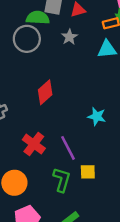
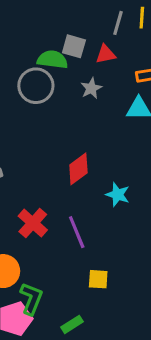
red diamond: (45, 92) -> (78, 169), moved
yellow square: (88, 172) -> (98, 279), moved
green L-shape: (62, 180) -> (31, 299), moved

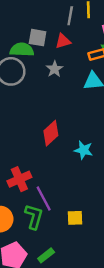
red cross: (33, 223) -> (19, 179), turned 30
purple line: (77, 232) -> (44, 198), moved
green L-shape: (31, 299) -> (34, 217), moved
green rectangle: (72, 324) -> (46, 255), moved

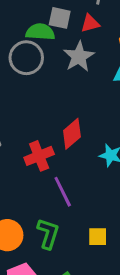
gray star: (54, 69) -> (79, 57), size x1.5
red cross: (19, 179) -> (39, 156), moved
purple line: (44, 198) -> (63, 192), moved

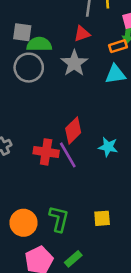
gray square: (60, 18) -> (22, 32), moved
red cross: (39, 156) -> (46, 152), turned 35
purple line: (63, 192) -> (68, 155), moved

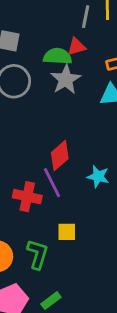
green semicircle: (39, 44) -> (57, 56), moved
red cross: (46, 152) -> (27, 197), moved
yellow square: (102, 218) -> (67, 232), moved

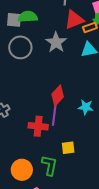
red triangle: (76, 47) -> (74, 20), moved, size x1.5
green semicircle: (57, 56) -> (28, 17), moved
purple line: (52, 183) -> (54, 115), turned 40

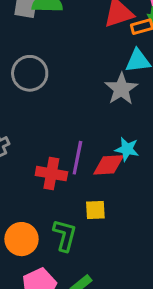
gray star: (56, 42) -> (121, 89), moved
gray circle: (20, 47) -> (30, 73), moved
red diamond: (58, 95) -> (109, 165), moved, turned 40

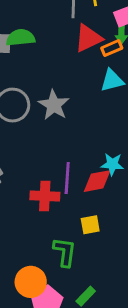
gray star: (121, 89) -> (54, 105), moved
orange circle: (21, 239) -> (31, 282), moved

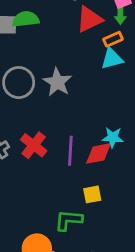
orange rectangle: (112, 48) -> (113, 39), moved
red cross: (45, 196) -> (34, 145), moved, turned 36
green L-shape: (65, 252) -> (68, 220), turned -92

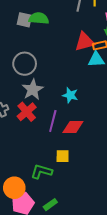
red triangle: (89, 19) -> (85, 42), moved
gray star: (57, 82) -> (33, 90), moved
cyan star: (113, 137) -> (70, 95), moved

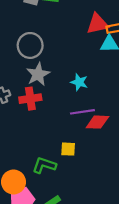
red cross: (27, 112) -> (30, 99), turned 30
purple line: (53, 121) -> (82, 112), moved, turned 65
red diamond: (73, 127) -> (97, 122), moved

